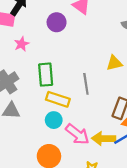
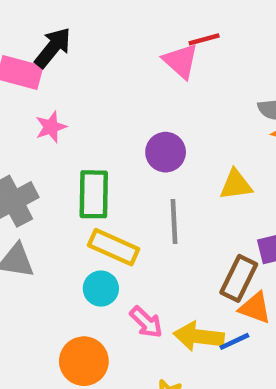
purple circle: (57, 22) -> (166, 152), moved
pink arrow: (77, 134) -> (146, 322), size x0.7

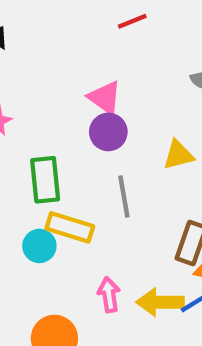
pink triangle: (181, 61) -> (105, 98), moved
cyan circle: (101, 289) -> (39, 246), moved
pink arrow: (146, 322) -> (109, 295), turned -136

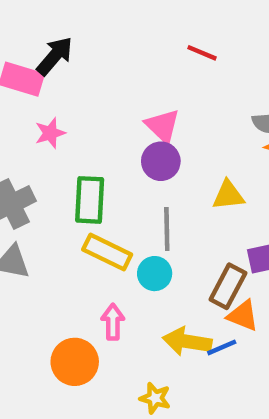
red line: (132, 21) -> (202, 53), turned 36
cyan circle: (39, 246) -> (155, 274), moved
pink arrow: (109, 295) -> (113, 322), moved

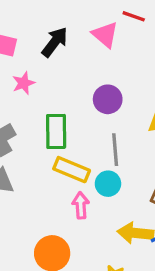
black arrow: (55, 56) -> (55, 42), moved
pink triangle: (163, 126) -> (105, 35), moved
pink arrow: (113, 322) -> (81, 205), moved

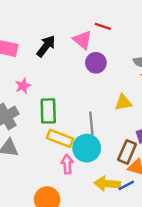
pink star: (24, 83) -> (23, 86), moved
purple circle: (108, 99) -> (96, 63), moved
cyan circle: (108, 184) -> (87, 148), size x1.5

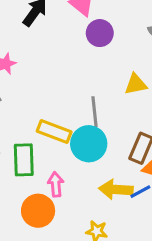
green rectangle: (48, 111) -> (24, 160), moved
pink arrow: (67, 164) -> (56, 184), moved

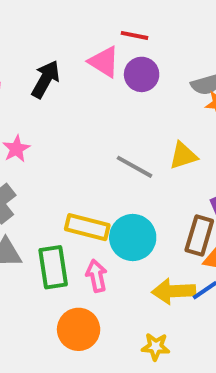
purple circle: (100, 33) -> (142, 74), moved
gray line: (95, 112) -> (135, 167), moved, turned -48
pink arrow: (56, 184) -> (97, 276), moved

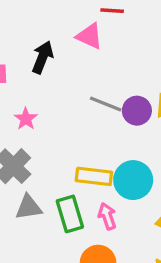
purple circle: (142, 74) -> (137, 111), moved
gray line: (135, 167) -> (106, 104), moved

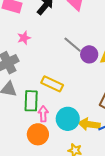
cyan circle: (133, 180) -> (68, 119), moved
pink arrow: (107, 216) -> (43, 114), moved

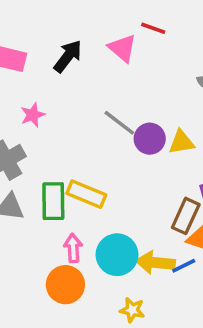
green rectangle: (31, 101) -> (53, 201), moved

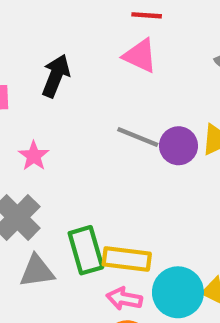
pink triangle: (122, 48) -> (140, 56), moved
yellow rectangle: (86, 194) -> (127, 259), moved
pink arrow: (73, 248) -> (124, 299), turned -60

